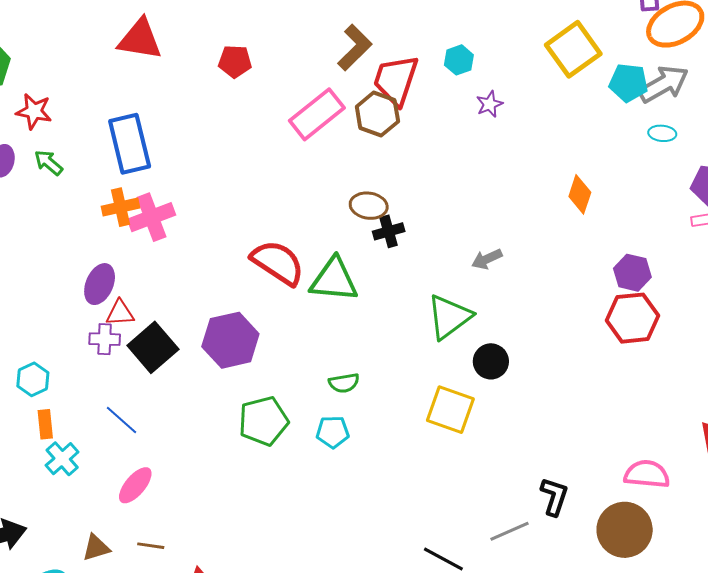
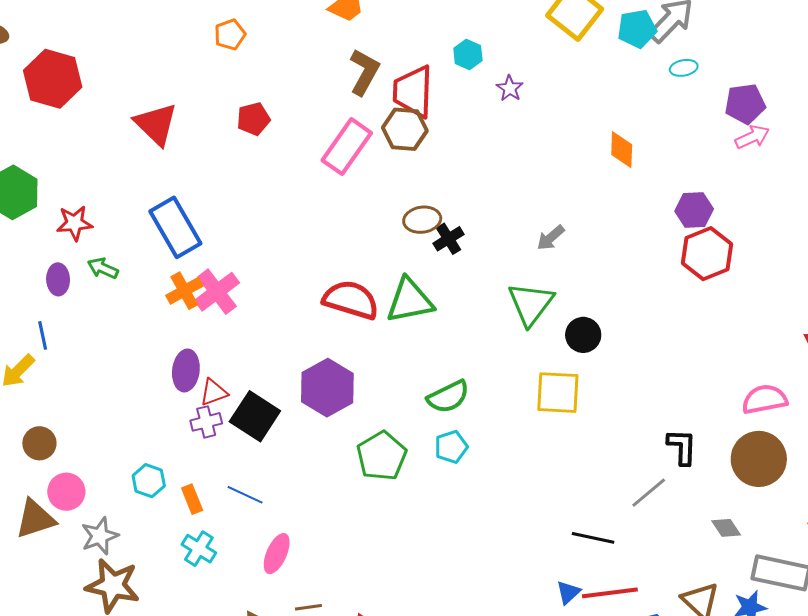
red triangle: (140, 39) -> (156, 124), turned 51
green semicircle: (344, 383) -> (448, 397), size x1.4
orange rectangle: (45, 424) -> (192, 499), moved

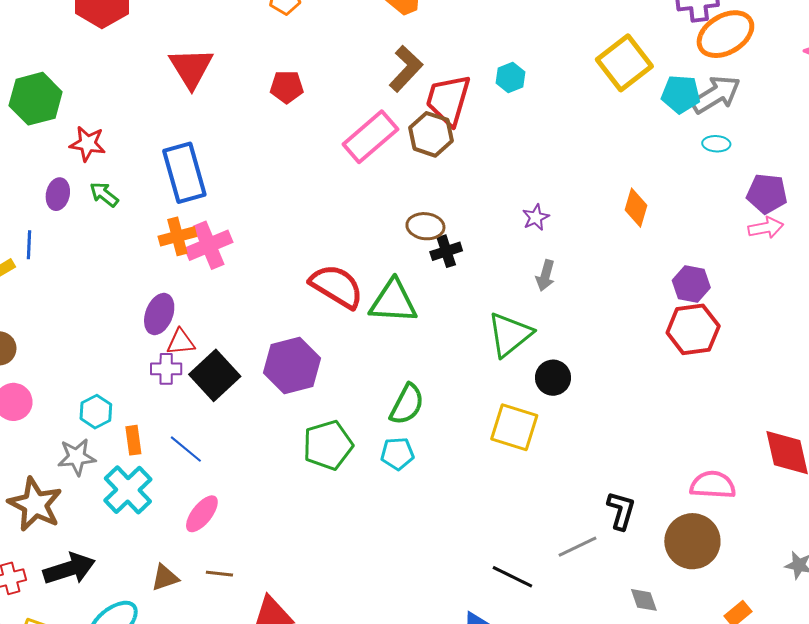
purple star: (510, 88) -> (536, 217), moved
gray arrow: (551, 238) -> (545, 276), turned -48
green semicircle: (448, 397) -> (407, 404), turned -51
gray star: (100, 536) -> (77, 457), moved
cyan cross: (199, 549) -> (128, 490), size x1.4

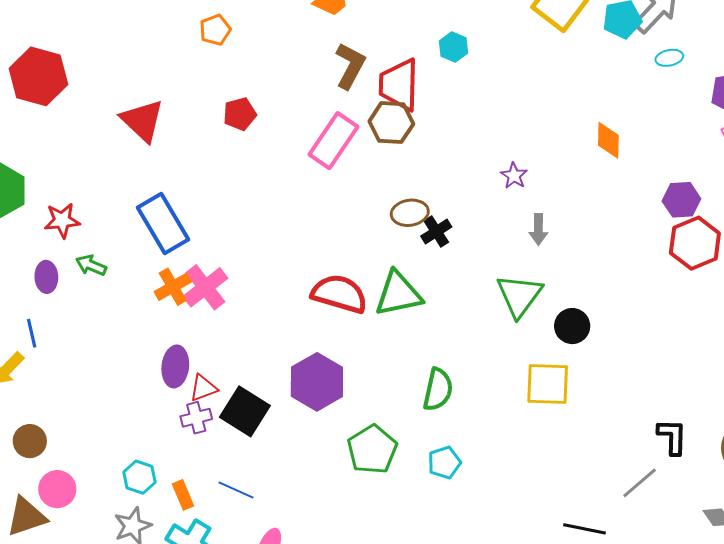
cyan pentagon: (397, 454) -> (444, 463), moved

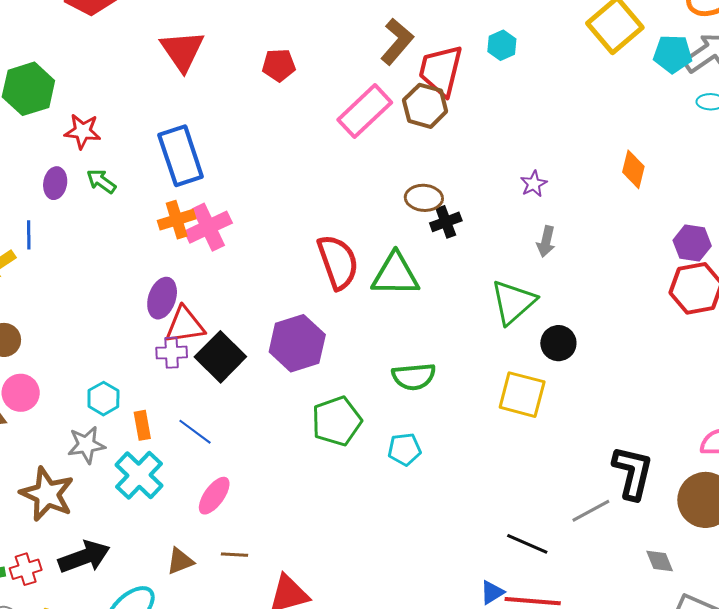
red semicircle: (339, 294) -> (338, 262), turned 42
red triangle: (203, 388) -> (185, 325), size x1.4
green semicircle: (438, 390) -> (414, 377), turned 60
black L-shape: (672, 437) -> (633, 473), size x1.4

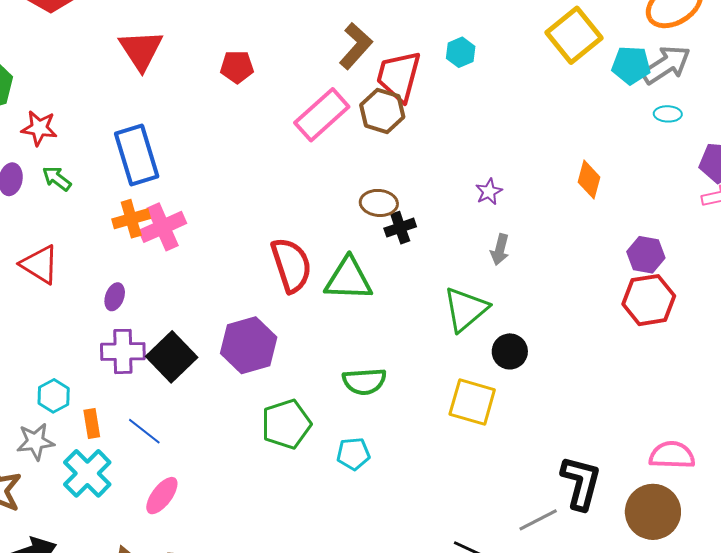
purple ellipse: (162, 298) -> (115, 297), size x0.7
red triangle: (185, 325) -> (40, 264), moved, turned 39
purple cross: (172, 353) -> (123, 351), size x1.4

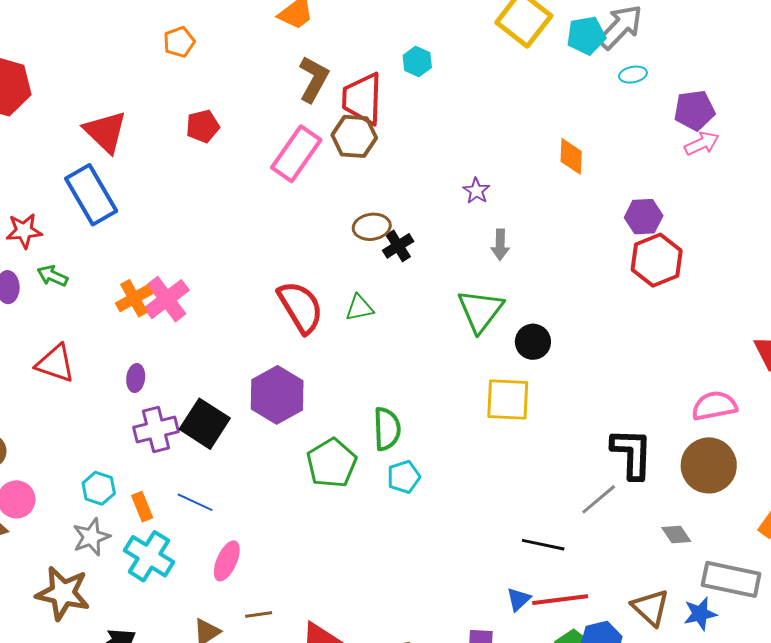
blue rectangle: (137, 155) -> (91, 195), moved
green triangle: (348, 279) -> (359, 308), size x0.6
green semicircle: (364, 381) -> (387, 429), moved, turned -75

